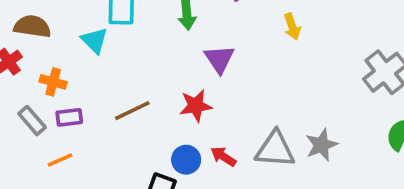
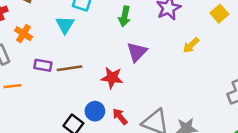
yellow arrow: (292, 27) -> (191, 45), turned 48
cyan triangle: (94, 40) -> (65, 25), moved
purple rectangle: (69, 117) -> (43, 65), moved

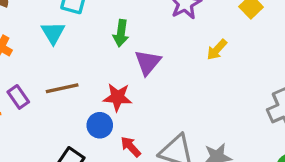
green arrow: (125, 16) -> (121, 33), moved
purple rectangle: (43, 65) -> (18, 97), moved, turned 48
blue circle: (95, 111) -> (100, 125), moved

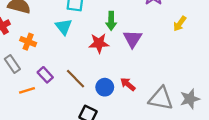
brown line: (62, 88) -> (75, 79), moved, turned 65
red star: (118, 97) -> (99, 43), moved
red arrow: (131, 147) -> (128, 84), moved

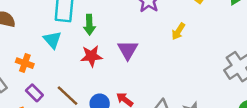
green arrow: (111, 21) -> (89, 25), moved
orange cross: (28, 42) -> (25, 63), moved

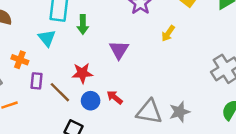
red star: (91, 56) -> (82, 73), moved
purple rectangle: (34, 93) -> (36, 81), moved, turned 49

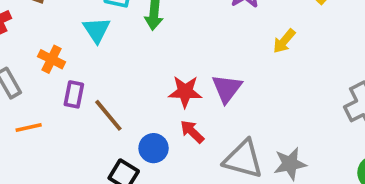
purple triangle: (119, 50) -> (227, 88), moved
red star: (82, 73) -> (185, 92), moved
blue circle: (91, 101) -> (154, 148), moved

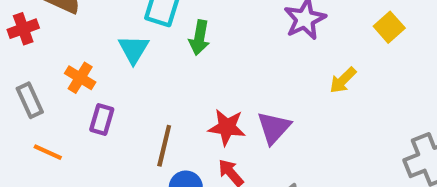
brown line: (108, 115) -> (164, 146), moved, turned 48
orange line: (29, 128) -> (48, 152), turned 32

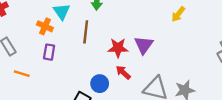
orange cross: (80, 78) -> (45, 26), moved
brown line: (164, 146) -> (86, 32), moved

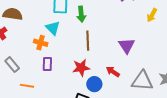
brown line: (86, 32) -> (88, 41), moved
red star: (118, 48) -> (81, 68), moved

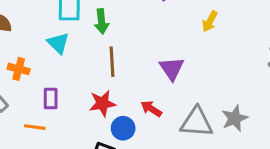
orange cross: (41, 43) -> (19, 69), moved
orange line: (27, 86) -> (35, 127), moved

